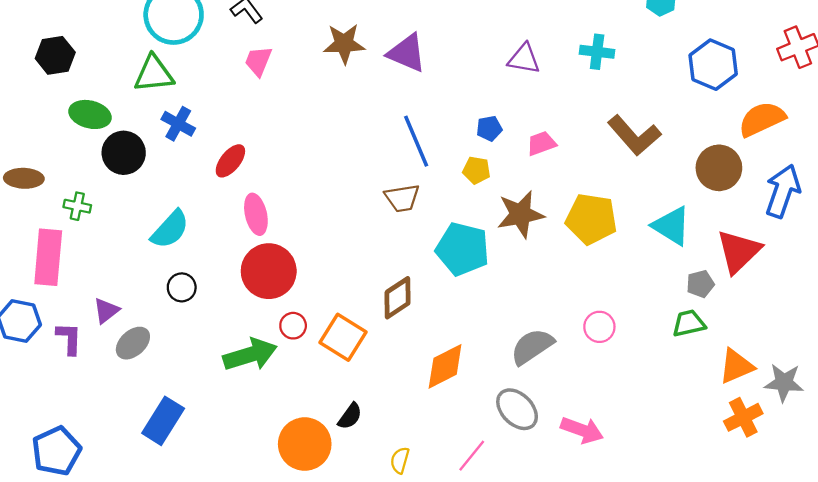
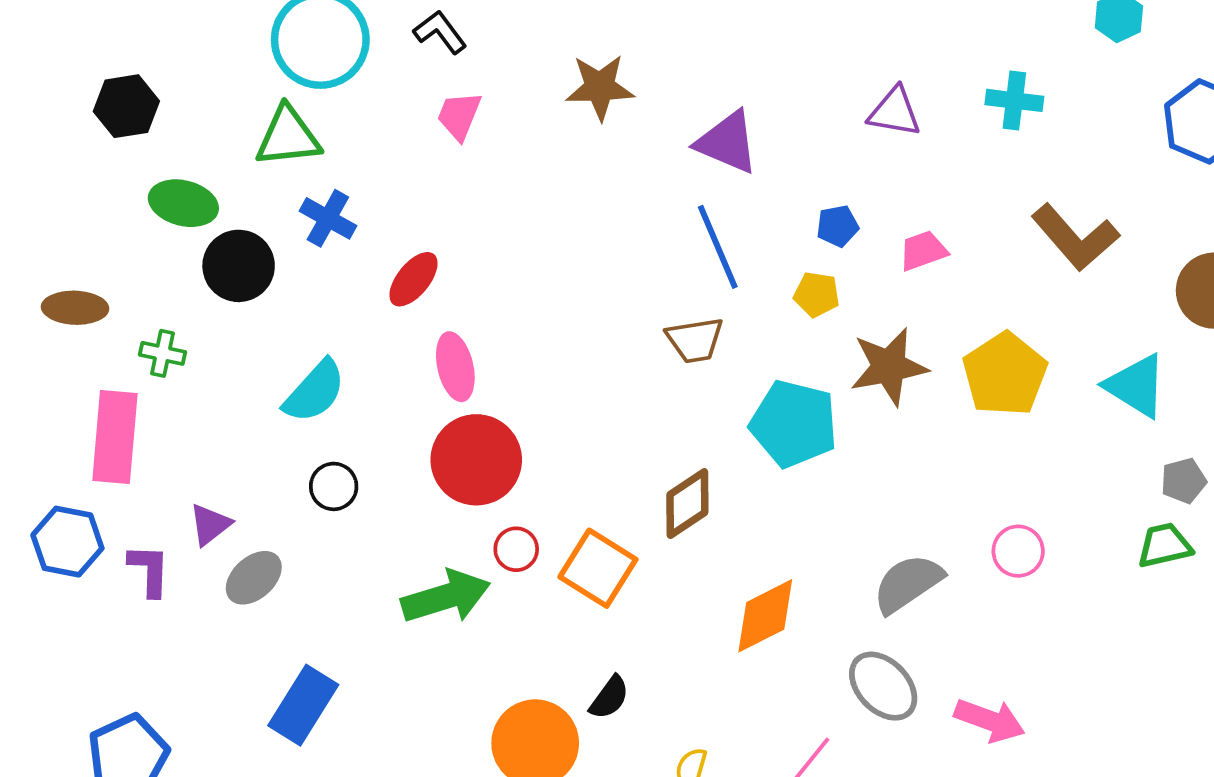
purple triangle: (407, 53) -> (727, 142), moved
yellow pentagon: (591, 219) -> (1005, 374), turned 30

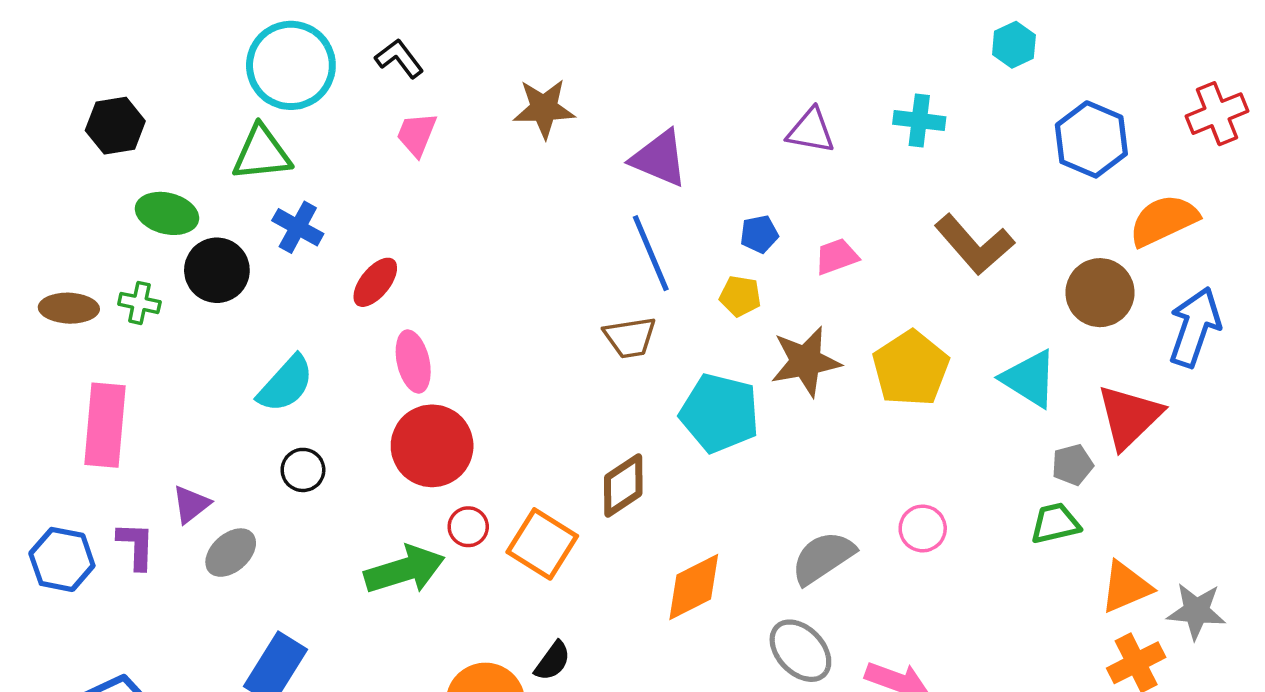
green cross: (163, 353) -> (139, 303), moved
blue hexagon: (67, 542) -> (62, 559), moved

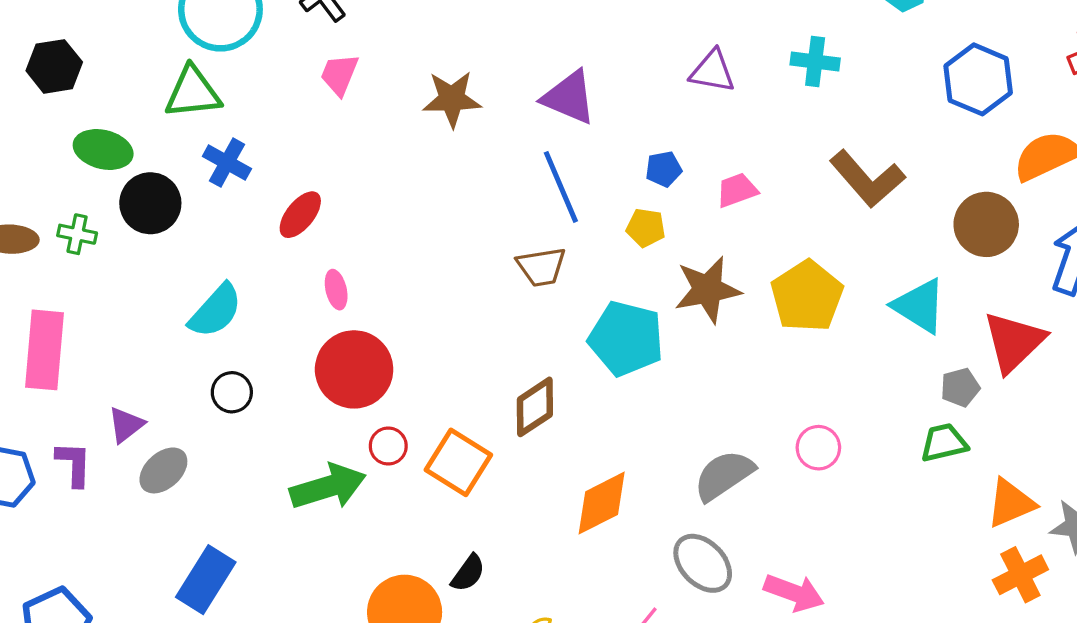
brown star: (544, 108) -> (452, 99), moved
pink ellipse: (413, 361) -> (336, 290), size x0.7

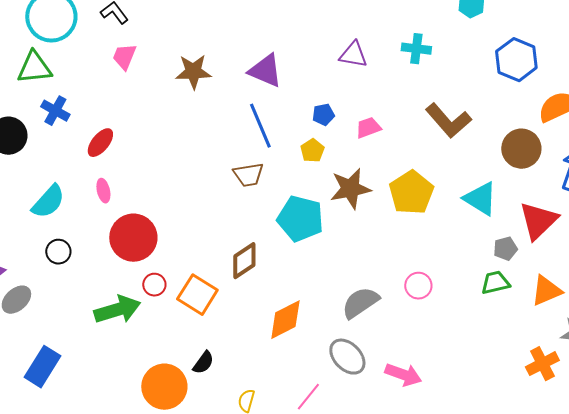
yellow pentagon: (646, 228) -> (312, 151), turned 30
pink ellipse: (336, 290) -> (103, 191), moved
orange triangle: (1011, 503) -> (546, 291), moved

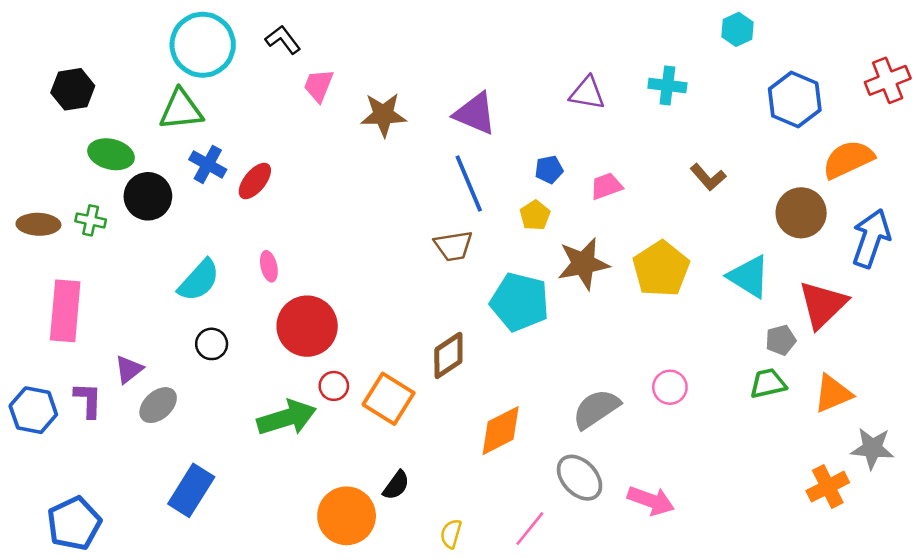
pink trapezoid: (124, 57) -> (319, 85), moved
brown L-shape: (448, 121) -> (708, 177), size x0.6
red ellipse: (100, 143) -> (255, 181), moved

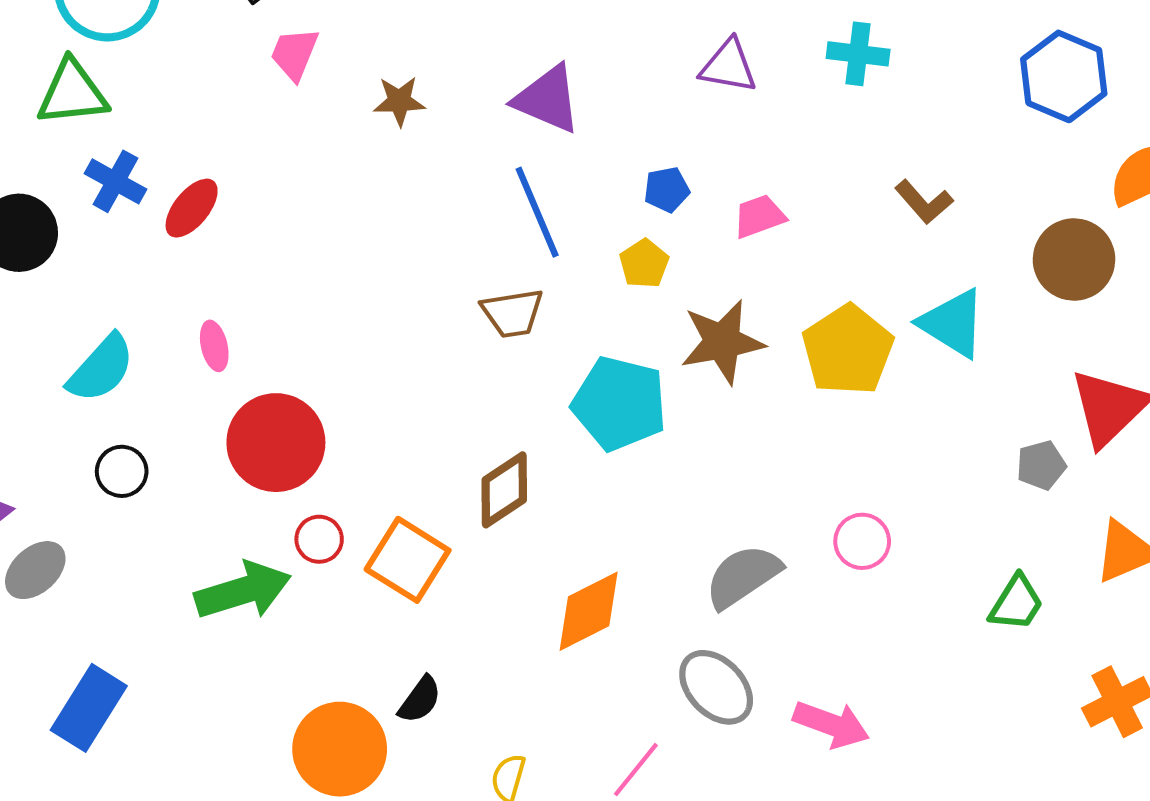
brown star: (383, 115) -> (399, 101), size x0.7
cyan triangle: (749, 276) -> (953, 323), moved
green trapezoid: (768, 383) -> (1016, 603), moved, turned 135

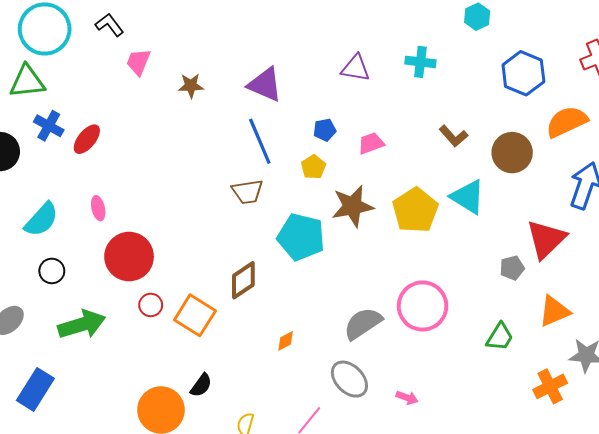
brown circle: (1074, 259) -> (512, 153), moved
pink circle: (862, 541) -> (423, 306), size x1.8
green arrow: (243, 591) -> (82, 325), moved
orange diamond: (589, 611) -> (286, 341), size x0.5
pink arrow: (831, 724) -> (407, 398), size x0.6

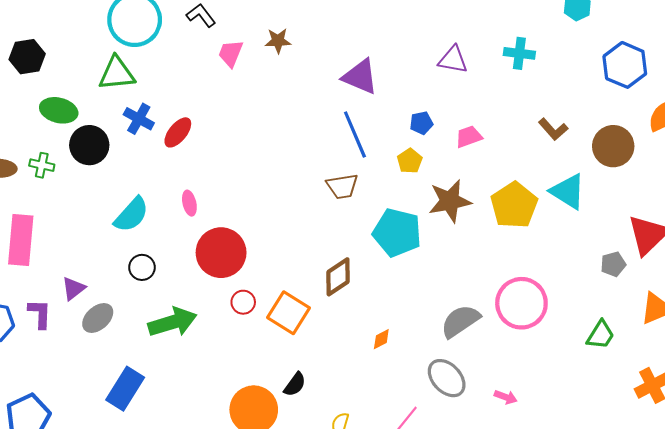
brown star: (191, 86) -> (278, 41), moved

